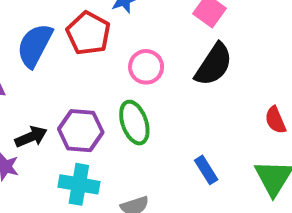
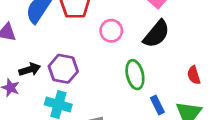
green ellipse: (134, 123) -> (135, 75), moved
blue rectangle: (206, 170) -> (157, 105), moved

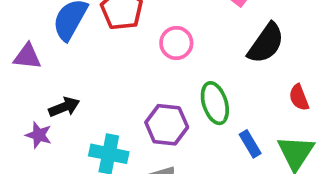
black semicircle: (156, 34) -> (266, 43), moved
purple hexagon: (63, 69) -> (167, 125), moved

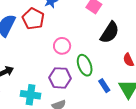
pink circle: (176, 43) -> (62, 46), moved

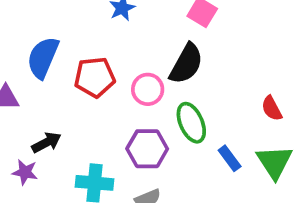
red pentagon: (33, 19) -> (95, 77), moved, turned -30
black semicircle: (110, 32) -> (186, 64), moved

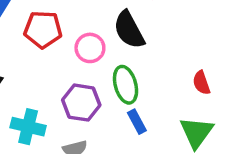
black semicircle: (186, 64) -> (129, 30), turned 114
blue rectangle: (230, 158) -> (137, 122), moved

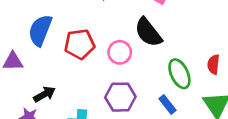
red semicircle: (201, 83) -> (213, 64), turned 36
green ellipse: (126, 85) -> (179, 74), moved

